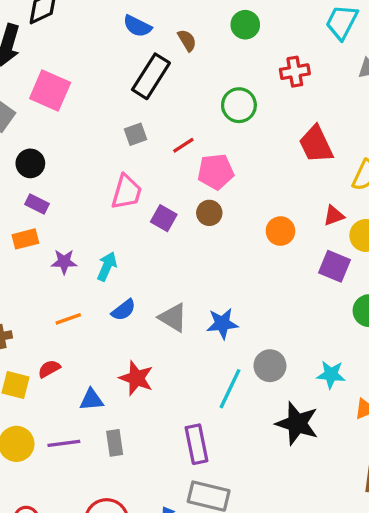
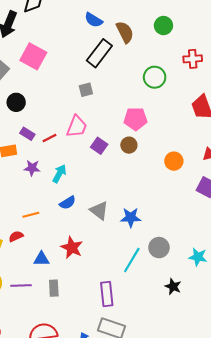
brown semicircle: (187, 40) -> (125, 32), size x1.5
red line: (183, 145) -> (50, 138), moved
purple rectangle: (37, 204) -> (27, 134), moved
orange line: (68, 319) -> (31, 215), moved
black star: (297, 423) -> (173, 287), size x0.6

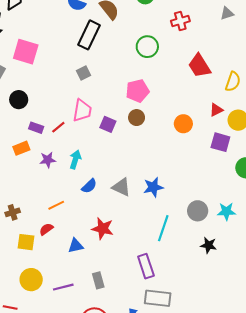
gray circle: (159, 248) -> (198, 211), moved
purple line: (21, 285) -> (63, 287), moved
gray rectangle: (54, 288) -> (98, 280), moved

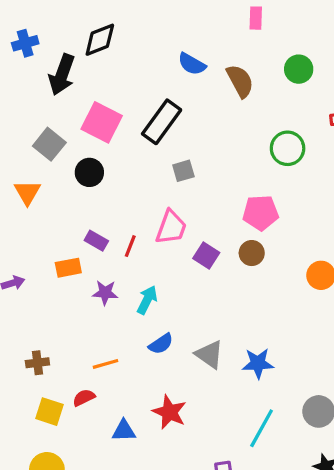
black rectangle: (89, 35) -> (162, 122), moved
black circle: (19, 100) -> (89, 172), moved
red line: (58, 127) -> (130, 246), turned -40

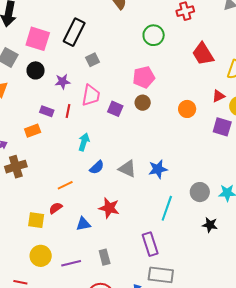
purple star: (105, 293) -> (62, 82), moved
brown cross: (37, 363) -> (16, 167), moved, size x1.5

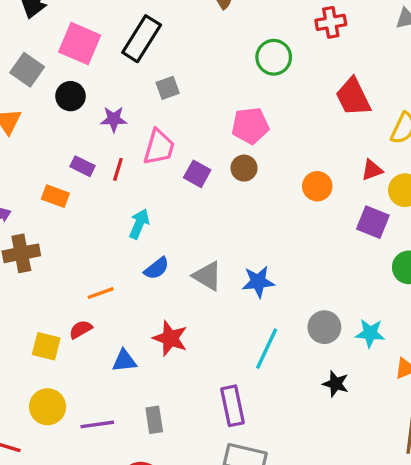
orange rectangle: (33, 131) -> (55, 196), turned 35

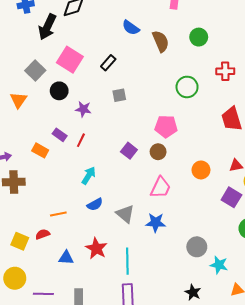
black rectangle: (142, 39) -> (108, 63), size x0.6
pink trapezoid: (159, 147) -> (160, 188), moved
gray circle: (324, 327) -> (197, 247), moved
cyan line: (267, 349) -> (127, 261), moved, turned -35

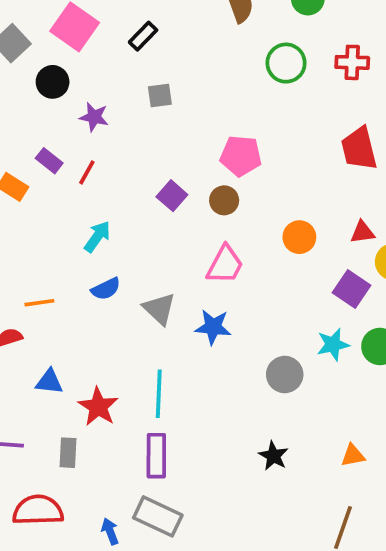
green circle: (187, 87) -> (286, 63), moved
red star: (96, 248) -> (98, 407), moved
cyan star: (219, 265) -> (333, 345), moved, turned -30

